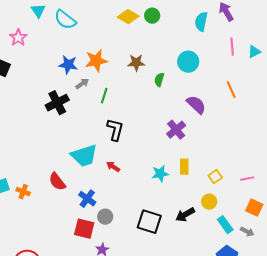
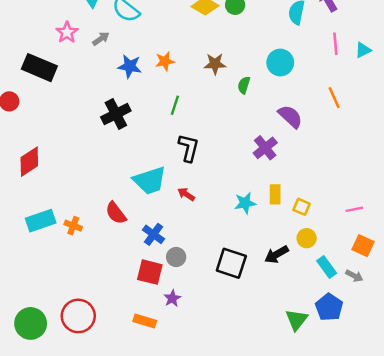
orange star: (96, 61) -> (165, 61), size x0.7
gray arrow: (82, 84) -> (101, 39), moved
yellow square: (215, 177) -> (302, 207), moved, turned -32

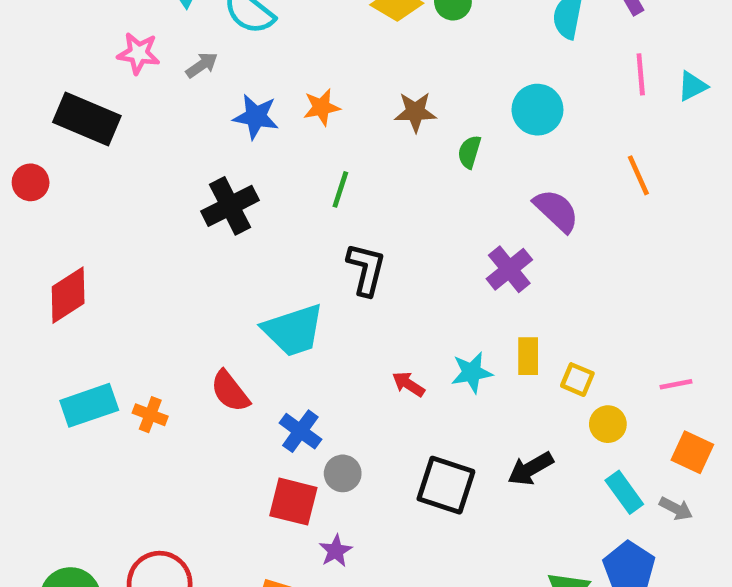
pink star: (67, 32) -> (138, 53), turned -30
red arrow: (186, 194) -> (408, 384), moved
yellow circle: (307, 238) -> (608, 424), moved

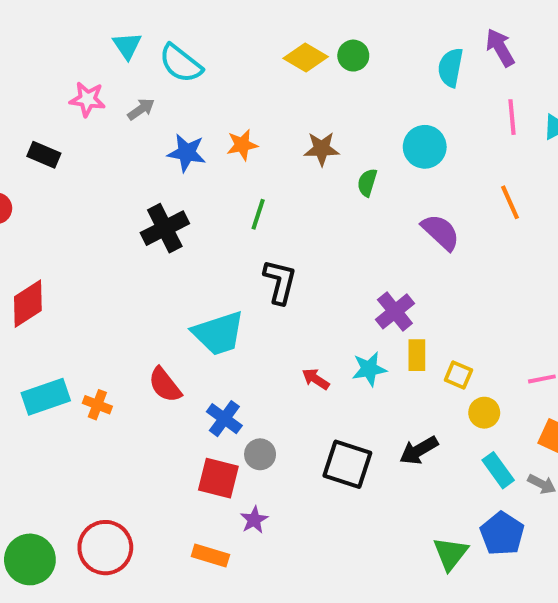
black rectangle: (87, 119) -> (44, 155), size x0.6
purple cross: (509, 269) -> (395, 311), moved

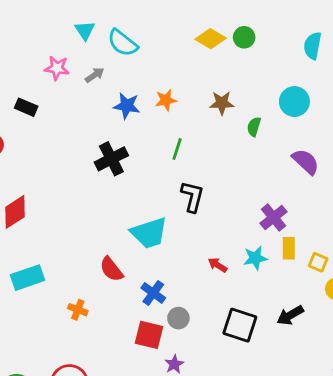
orange cross: (97, 405) -> (78, 310), moved

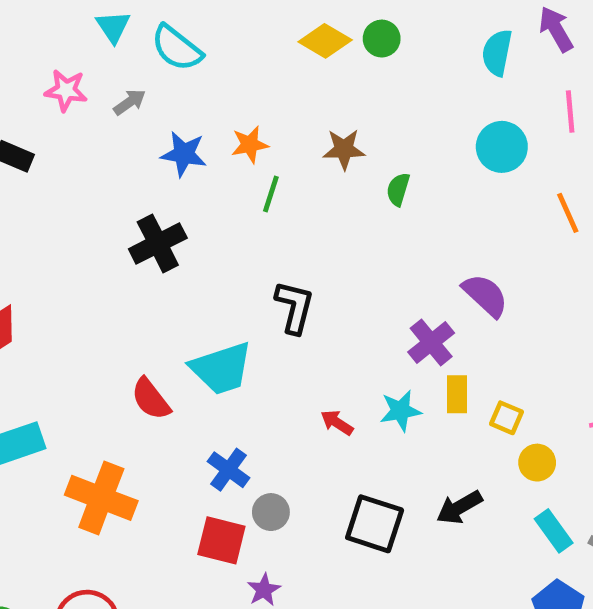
cyan circle: (294, 102) -> (502, 147), moved
green line: (177, 149) -> (271, 194), moved
purple semicircle: (306, 162) -> (485, 295), moved
red semicircle: (111, 269) -> (151, 399), moved
orange cross: (78, 310) -> (101, 498), size x2.0

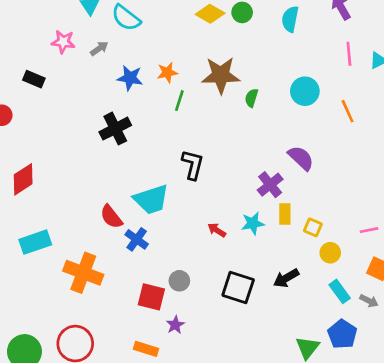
cyan semicircle: (497, 53) -> (290, 19), moved
cyan circle: (502, 147) -> (305, 91), moved
brown star: (344, 149) -> (221, 75), size x1.6
blue cross: (229, 470) -> (137, 239), moved

